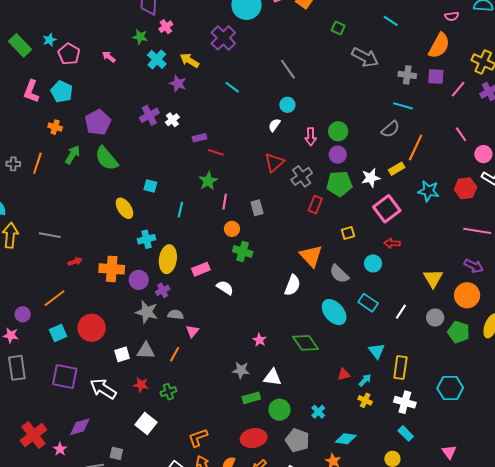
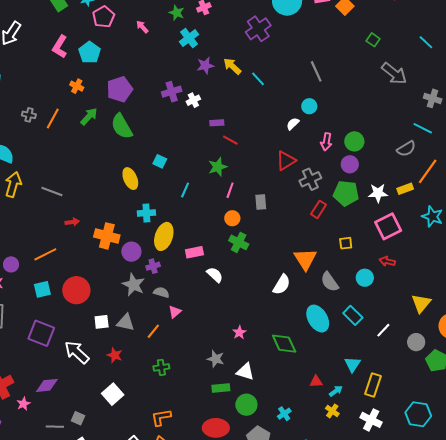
yellow arrow: (189, 60) -> (232, 66), moved
purple star: (178, 83) -> (205, 65), turned 30
green cross: (168, 392) -> (161, 367), moved

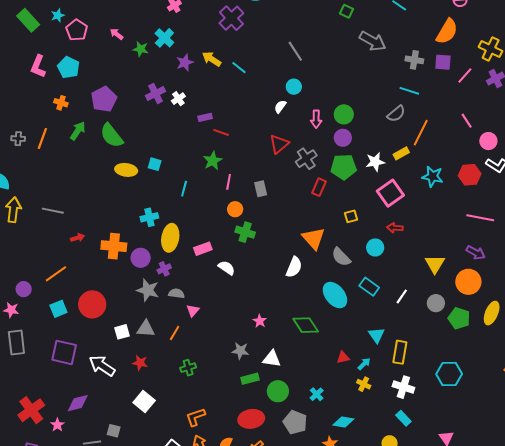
green star: (177, 13) -> (141, 49), moved
yellow ellipse: (130, 179) -> (126, 170), moved, turned -50

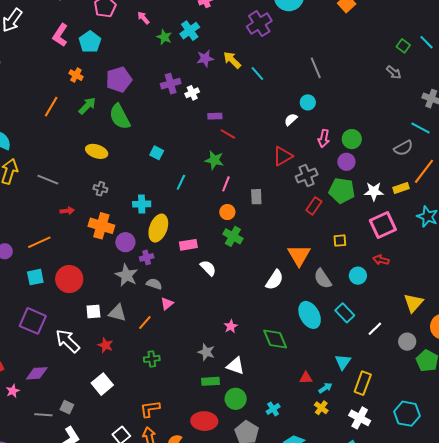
green square: (347, 11) -> (403, 46), moved
gray arrow: (373, 41) -> (394, 72), size x0.6
gray cross: (18, 139) -> (100, 189), moved
green star: (213, 161) -> (214, 160), turned 30
yellow ellipse: (126, 170) -> (97, 151), moved

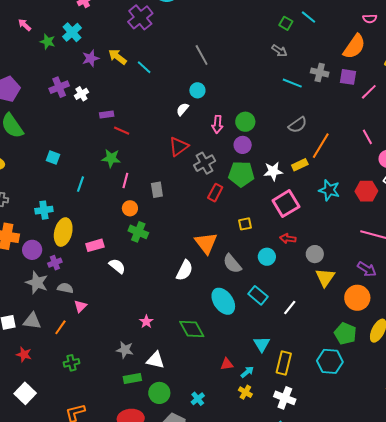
cyan line: (421, 128) -> (292, 83), moved
gray circle: (407, 342) -> (315, 254), moved
cyan hexagon: (407, 414) -> (330, 361), moved

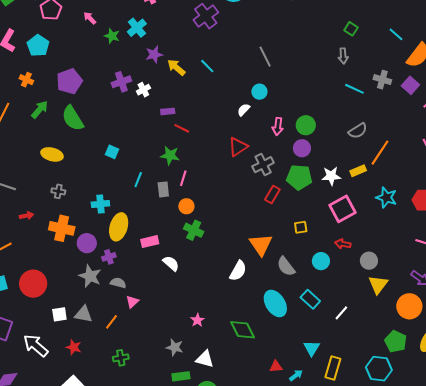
cyan line: (309, 17) -> (396, 34), moved
gray arrow: (279, 51) -> (343, 56), turned 49
yellow arrow: (117, 57) -> (176, 67), moved
purple square: (348, 77) -> (410, 85), turned 30
gray rectangle: (157, 190) -> (163, 189), moved

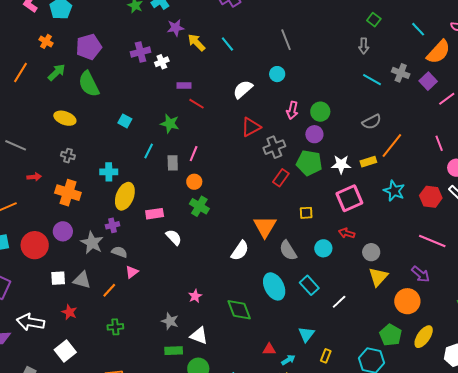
white semicircle: (244, 110) -> (243, 89), moved, size x1.5
green star: (170, 155) -> (170, 124), moved
purple circle: (87, 243) -> (63, 231), moved
white arrow: (36, 346) -> (30, 322), moved, turned -36
yellow rectangle: (333, 368) -> (326, 356), size x0.6

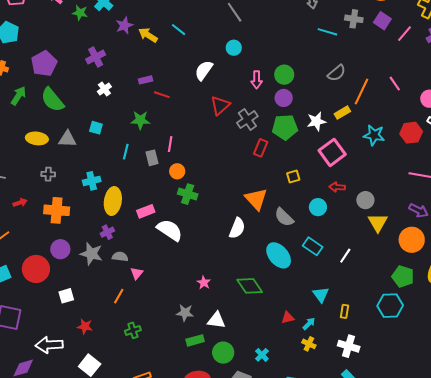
white cross: (162, 62) -> (104, 89), moved
pink line: (439, 143) -> (395, 84), moved
white semicircle: (174, 237) -> (170, 230), size x1.5
gray triangle: (82, 280) -> (67, 139), moved

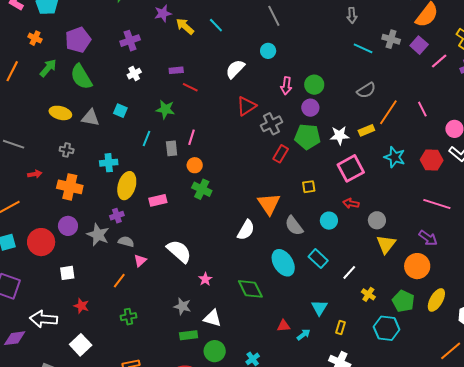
white semicircle: (170, 230) -> (179, 251), moved
yellow cross: (309, 344) -> (368, 294), moved

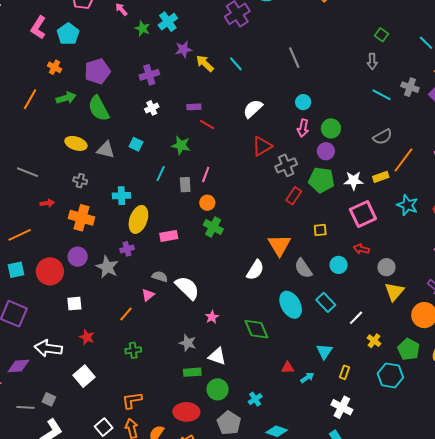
cyan circle: (268, 51) -> (303, 102), moved
green arrow: (48, 68) -> (66, 98), turned 30
gray semicircle: (126, 242) -> (160, 277), moved

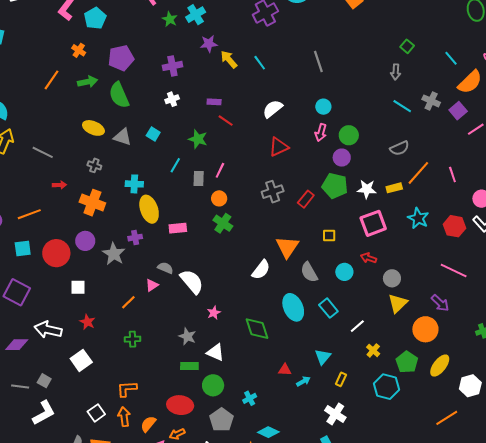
gray cross: (286, 165) -> (273, 192), moved
yellow ellipse: (138, 219) -> (149, 209), turned -44

